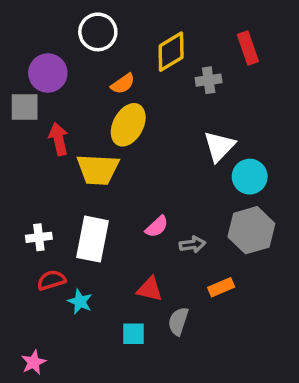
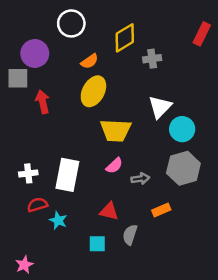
red rectangle: (248, 48) -> (202, 34), moved, turned 45
yellow trapezoid: (98, 169) -> (116, 130), moved

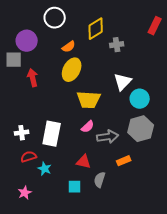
gray arrow: (140, 179) -> (108, 137), size x1.5
pink star: (24, 265) -> (25, 193), moved

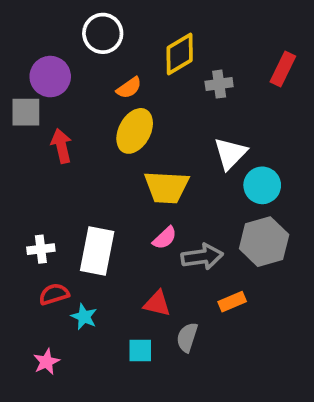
red rectangle: (155, 26) -> (283, 69), moved

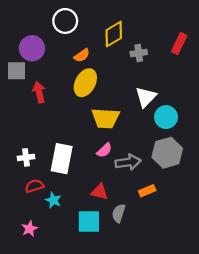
cyan square: (140, 350) -> (89, 222), size x1.5

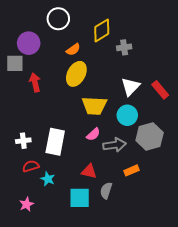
red rectangle: (179, 44) -> (160, 90), moved, turned -66
cyan circle: (166, 117) -> (127, 115), moved

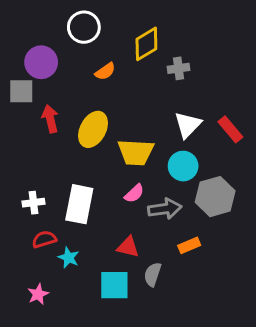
yellow ellipse: (76, 74) -> (93, 129), moved

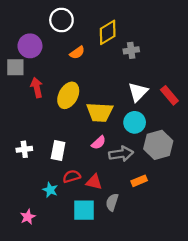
white rectangle: (79, 204) -> (58, 150), size x0.7
red semicircle: (44, 239) -> (72, 176), moved

